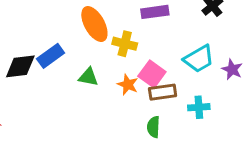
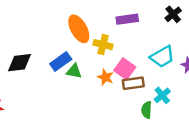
blue rectangle: (51, 56) -> (61, 62), moved
cyan cross: (199, 107) -> (162, 95), turned -35
green semicircle: (153, 127) -> (147, 110), moved

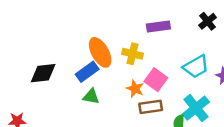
orange ellipse: (79, 29) -> (100, 52), moved
green triangle: (74, 71) -> (91, 96), moved
brown rectangle: (133, 83) -> (151, 107), moved
cyan cross: (162, 95) -> (196, 108), size x1.5

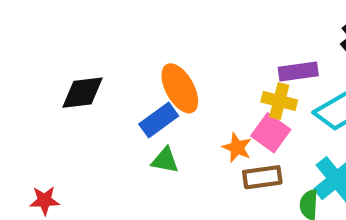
purple rectangle: (158, 27) -> (298, 71), moved
yellow cross: (132, 54) -> (279, 101), moved
black diamond: (43, 73) -> (83, 93), moved

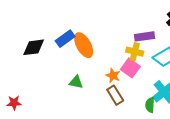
blue rectangle: (159, 120) -> (65, 39), moved
brown rectangle: (262, 177) -> (115, 95), moved, turned 66

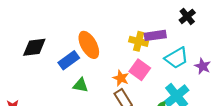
blue rectangle: (65, 39) -> (69, 60), moved
yellow cross: (135, 52) -> (139, 41), moved

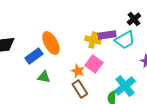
cyan trapezoid: (177, 58) -> (125, 40), moved

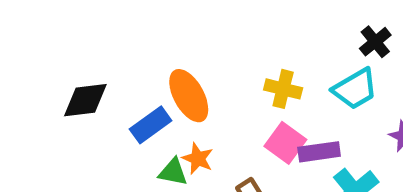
purple rectangle: (107, 35) -> (319, 152), moved
orange star: (78, 71) -> (198, 159), moved

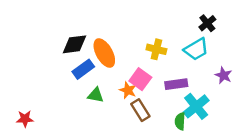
black diamond: (85, 100) -> (75, 44), moved
pink square: (285, 143) -> (140, 79), moved
orange star: (198, 159) -> (128, 90), moved

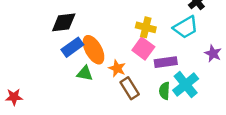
orange ellipse: (104, 53) -> (94, 50), moved
pink square: (140, 79) -> (143, 48), moved
green semicircle: (180, 121) -> (164, 91), moved

